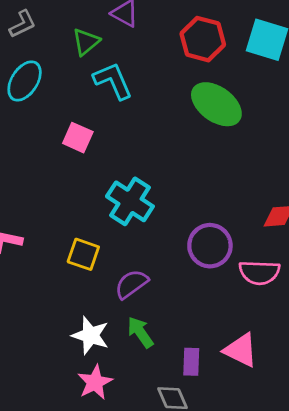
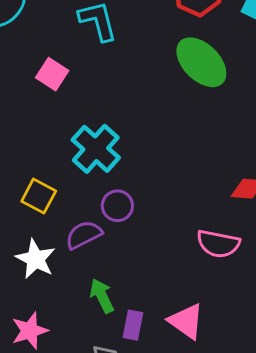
purple circle: (210, 246) -> (117, 206), moved, size x0.7
green arrow: (140, 332) -> (102, 296), moved
white star: (90, 335) -> (36, 259), moved

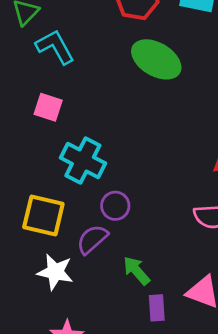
pink square: (52, 74) -> (48, 107), moved
yellow square: (39, 196) -> (43, 216), size x1.4
green arrow: (102, 296) -> (136, 271), moved

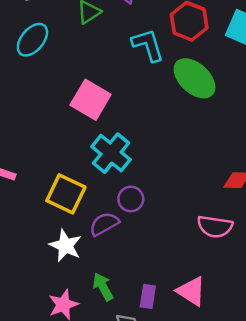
cyan L-shape: (55, 47) -> (148, 45), moved
pink square: (48, 107) -> (91, 100), size x1.5
green arrow: (136, 271) -> (103, 287), moved

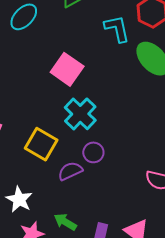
white star: (66, 246) -> (19, 199), moved
green arrow: (103, 287) -> (65, 222), turned -35

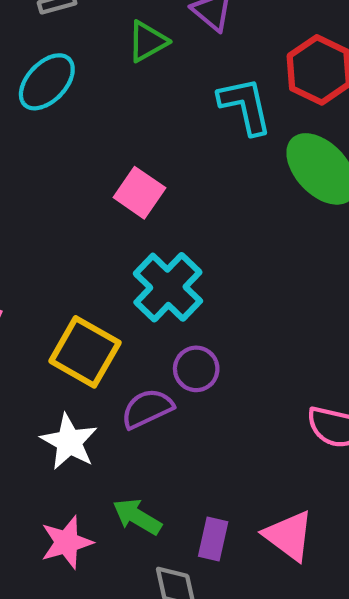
pink square: (67, 69) -> (139, 193), size x0.7
white star: (19, 199) -> (69, 442), moved

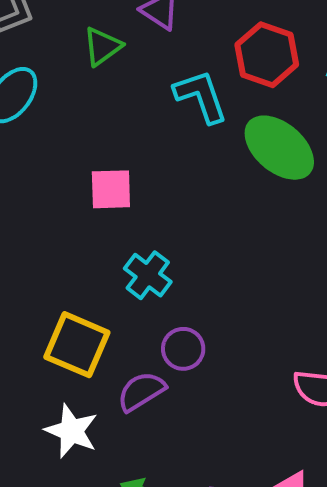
pink square: (139, 193) -> (111, 189), turned -30
cyan cross: (168, 287) -> (148, 275), size x0.7

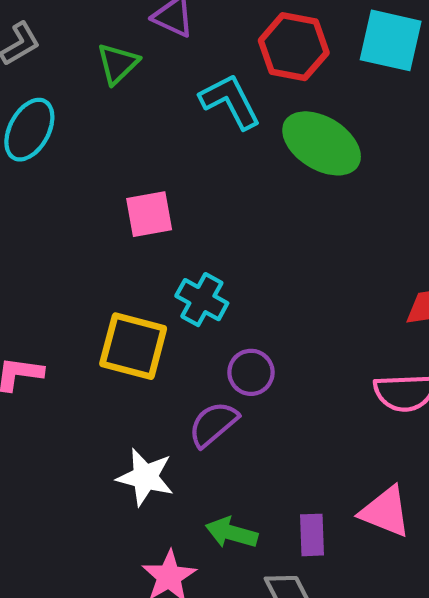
yellow square: (77, 345) -> (133, 346), moved

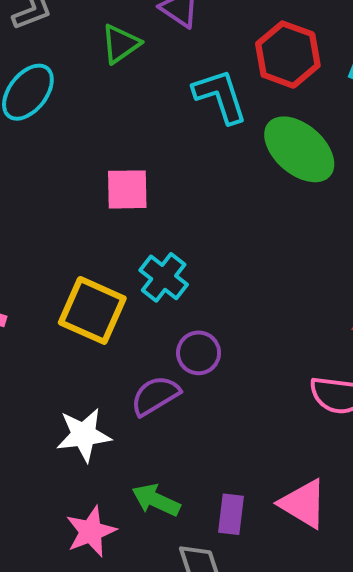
white star: (145, 477) -> (84, 435), turned -30

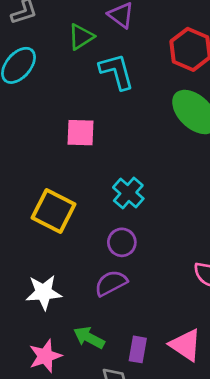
cyan L-shape: (220, 96) -> (117, 71), moved
cyan cross: (164, 277) -> (128, 193), moved
purple semicircle: (155, 396) -> (111, 283), moved

